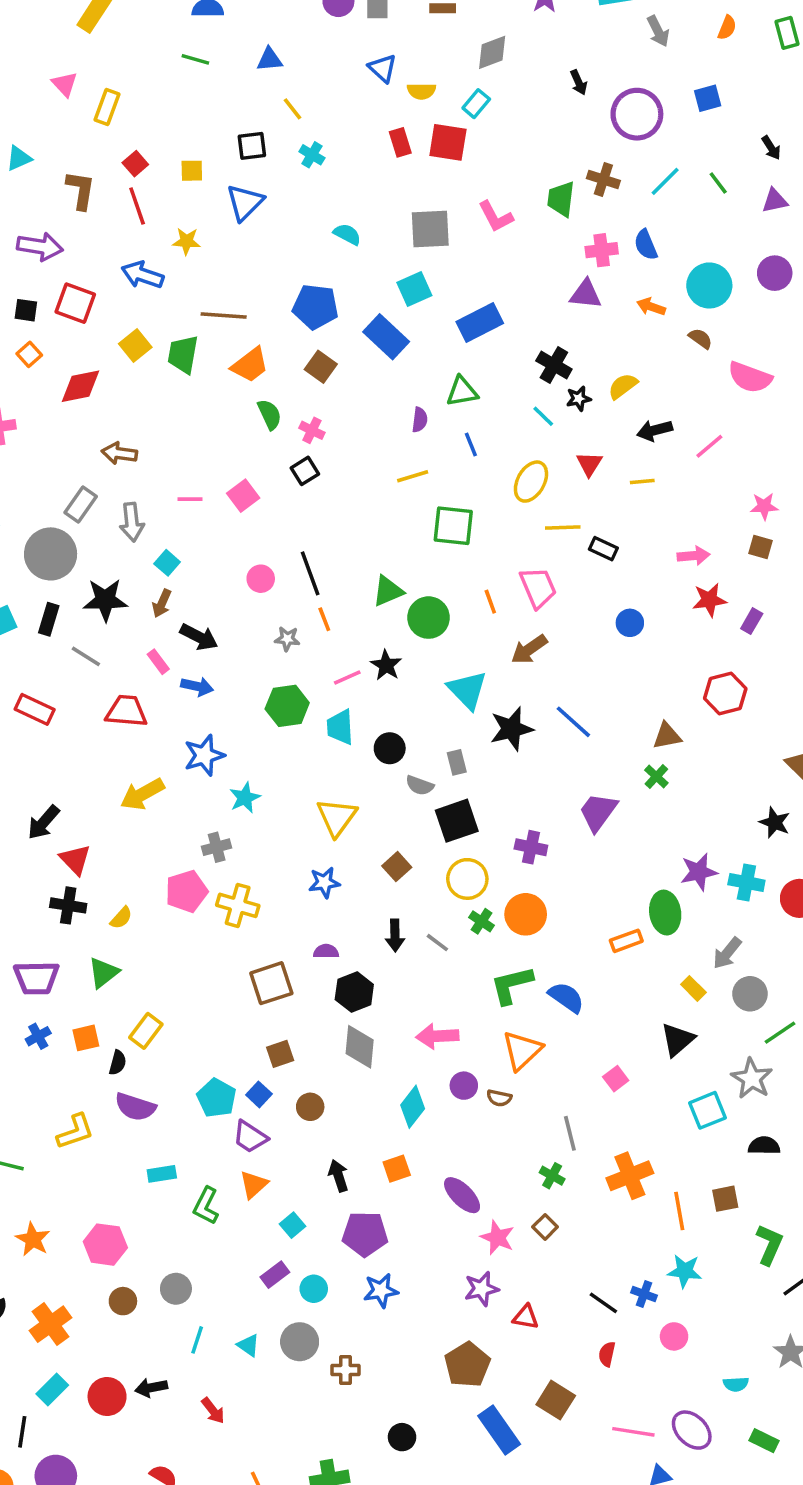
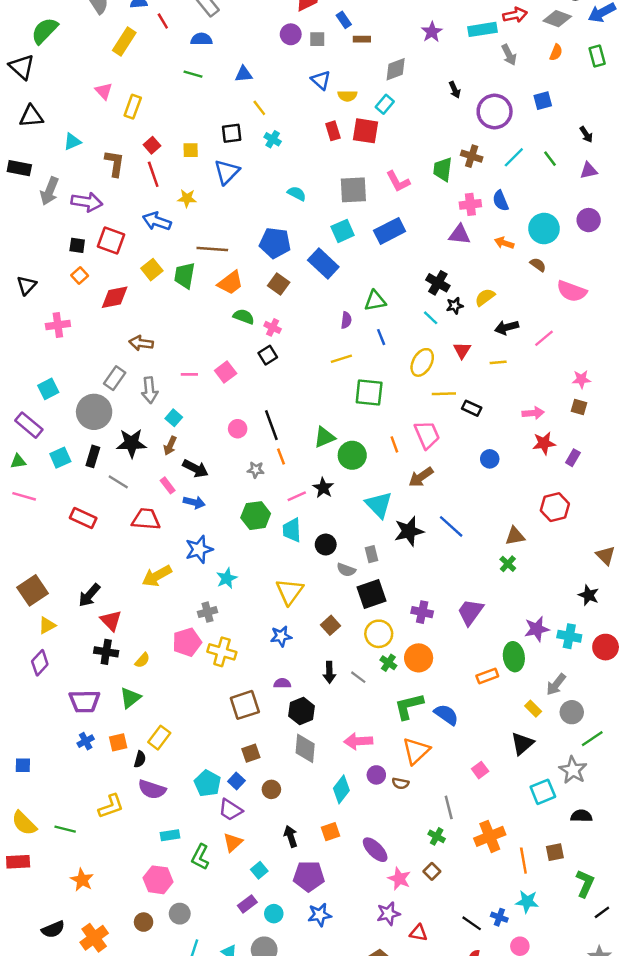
blue rectangle: (480, 323) -> (390, 231), moved
green semicircle: (270, 414) -> (244, 317), turned -45
purple trapezoid: (598, 812) -> (470, 612), moved
pink hexagon: (105, 1245) -> (158, 880), moved

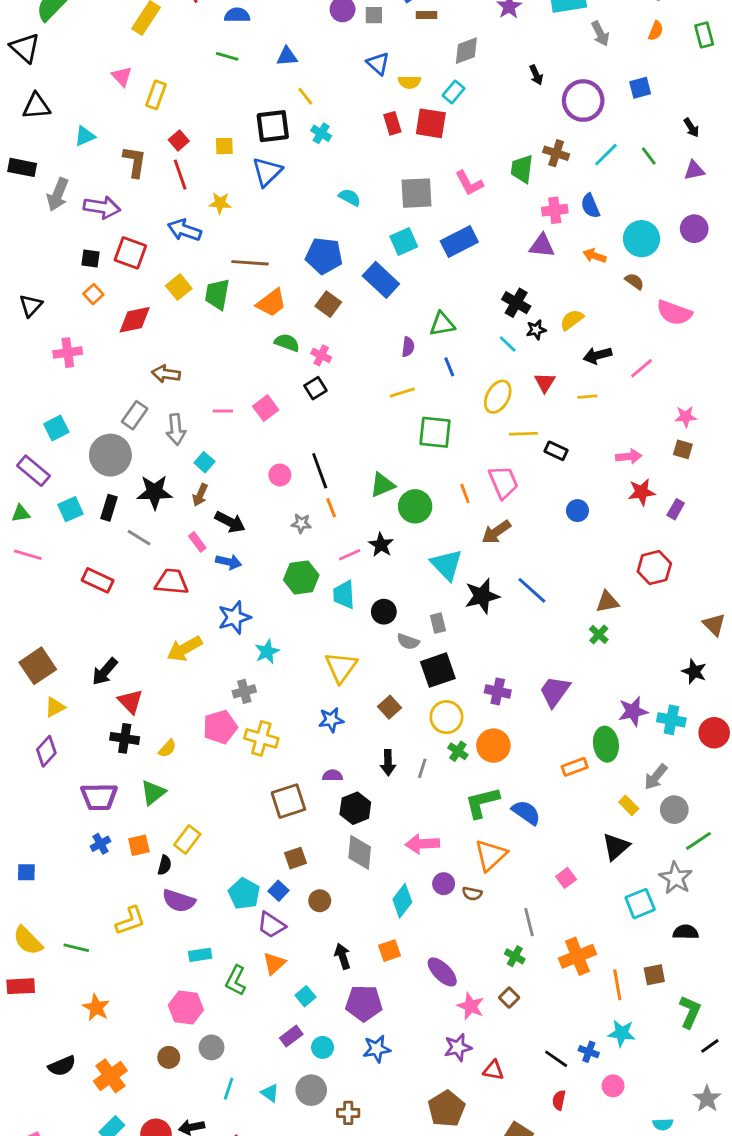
black square: (232, 133) -> (273, 126), size x1.4
gray line: (358, 677) -> (422, 768), turned 70

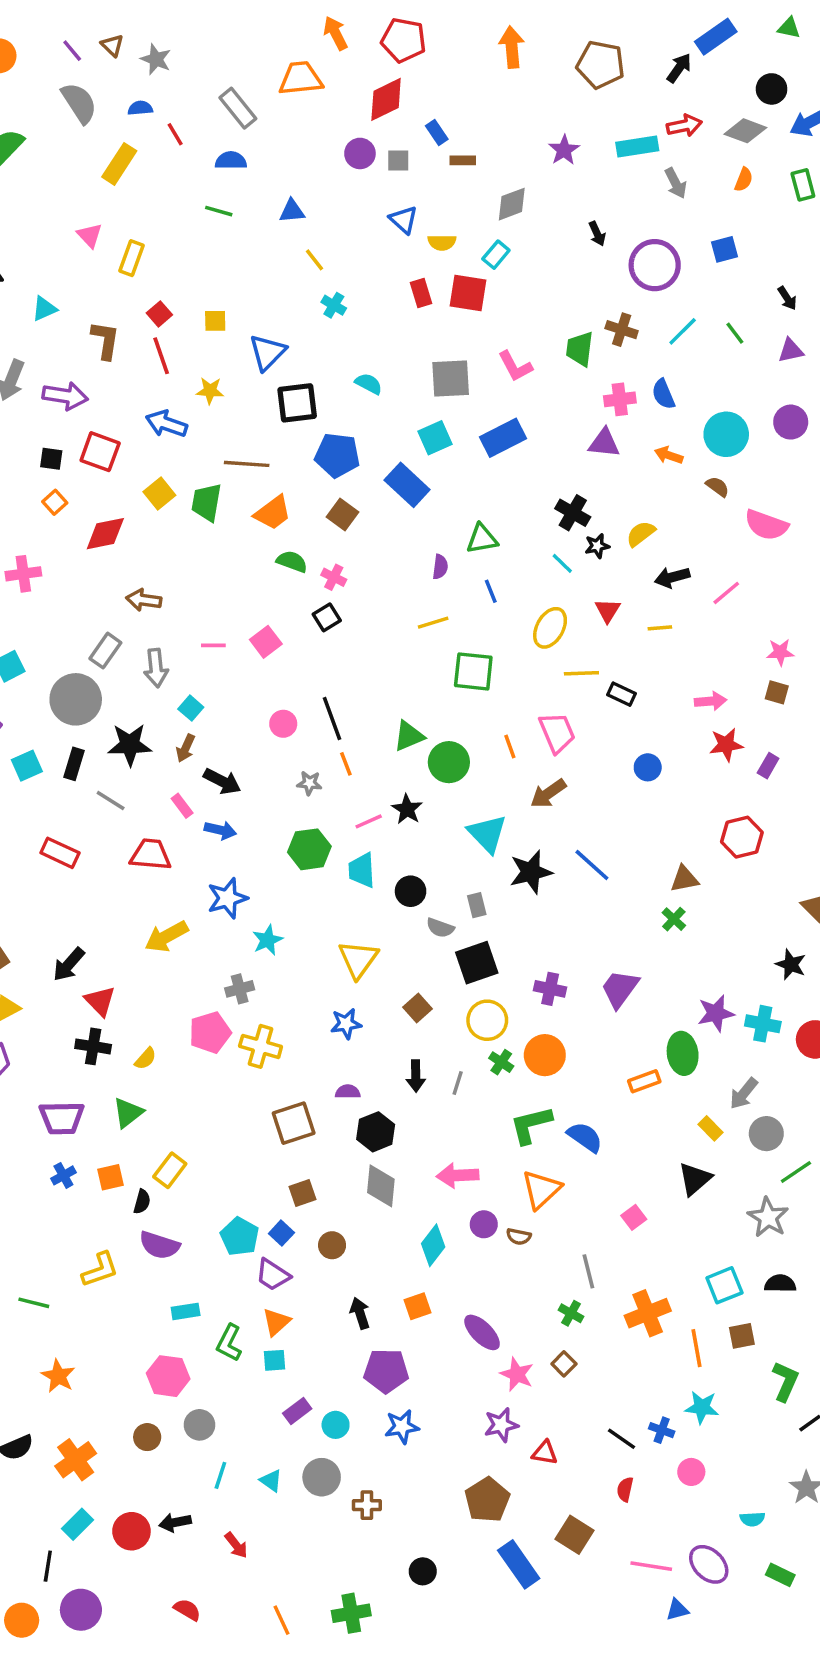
black square: (273, 126) -> (297, 403), moved
cyan square: (640, 904) -> (724, 1285), moved
cyan square: (305, 996) -> (274, 1360), moved, turned 36

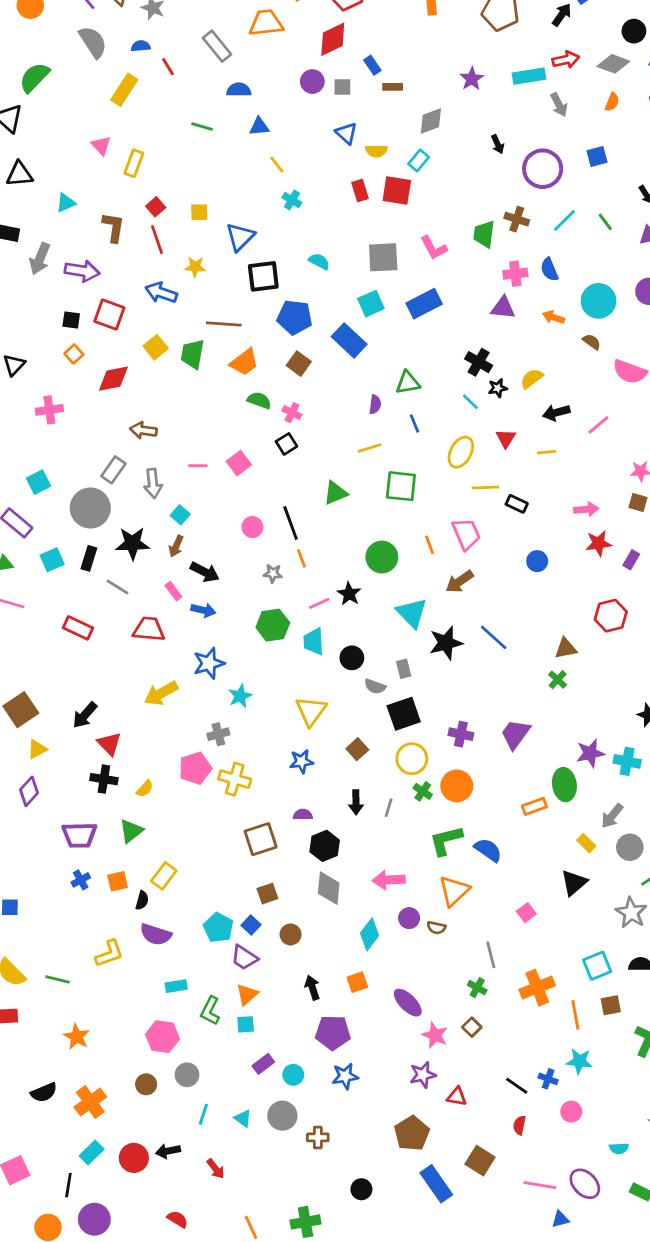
blue semicircle: (231, 160) -> (239, 90), moved
green triangle: (409, 736) -> (336, 493), moved

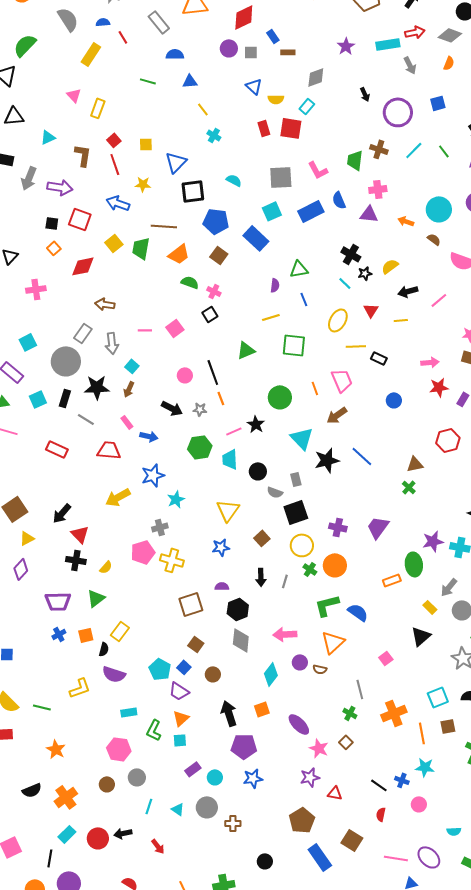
blue semicircle: (549, 270) -> (339, 200), moved
black arrow: (205, 572) -> (172, 408), moved
brown square: (267, 894) -> (196, 644), turned -35
black arrow: (312, 988) -> (229, 713), size x1.4

